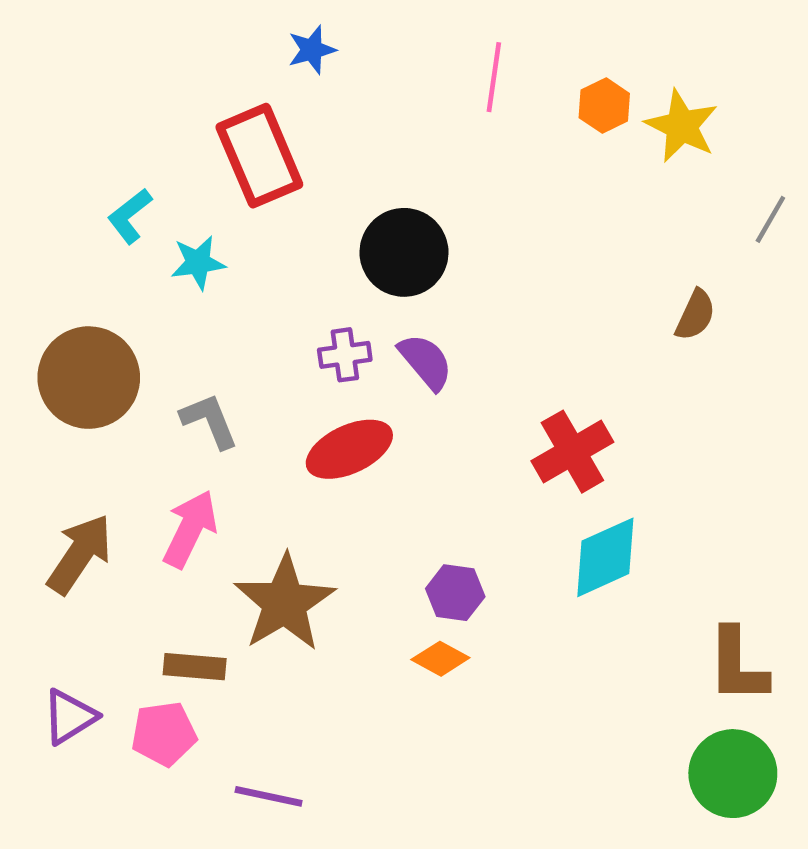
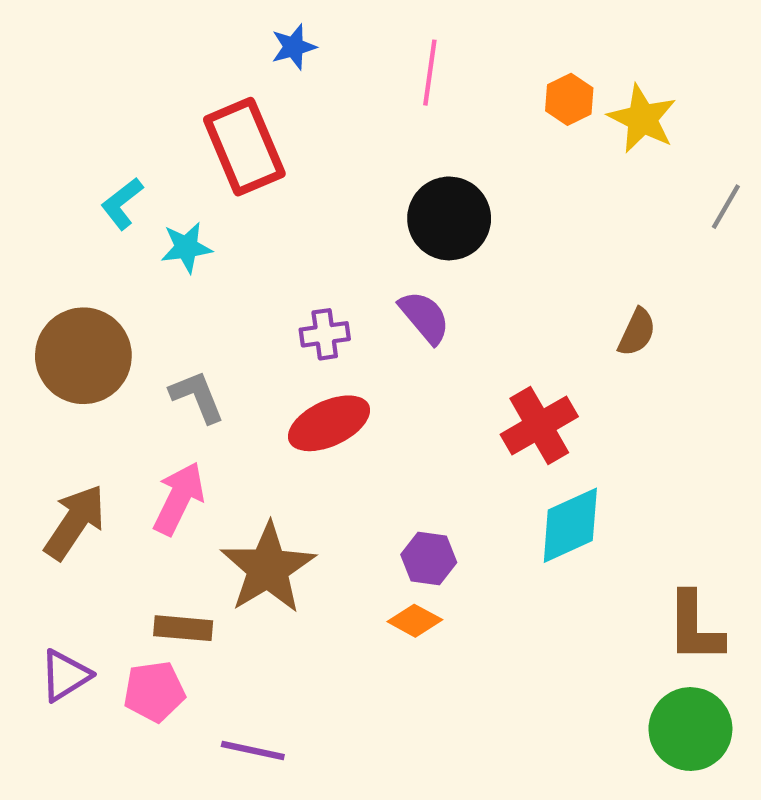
pink line: (494, 77) -> (430, 73), moved
black circle: (404, 252) -> (449, 218), moved
brown semicircle: (695, 315) -> (637, 332), moved
purple semicircle: (426, 362) -> (424, 317), moved

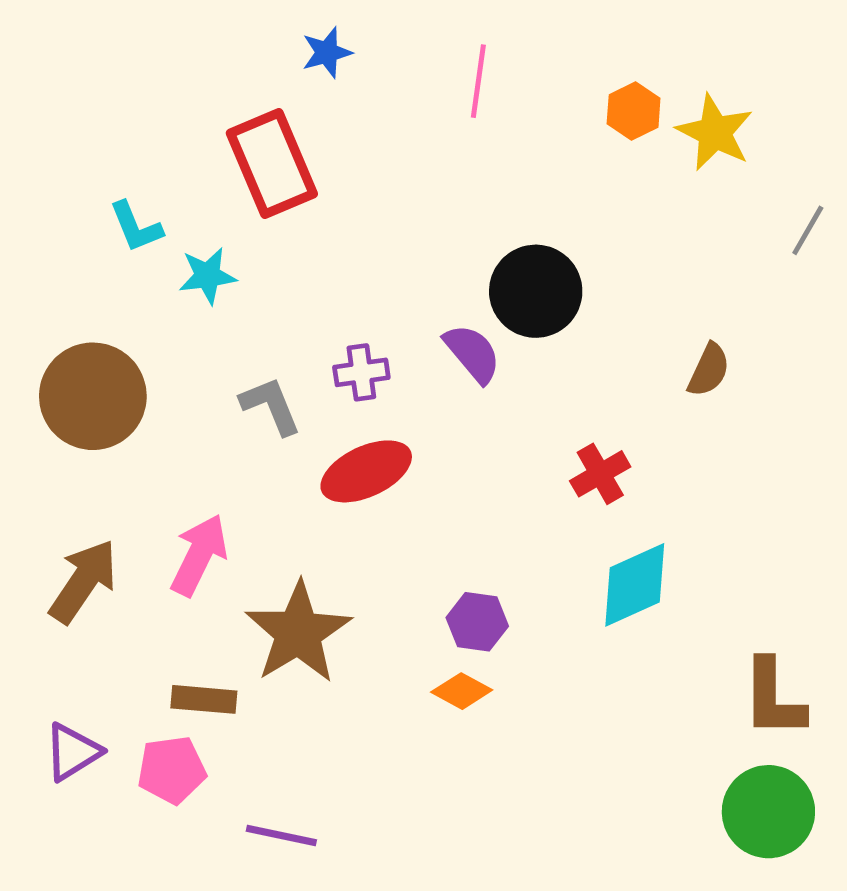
cyan L-shape: (122, 203) -> (136, 227), turned -74
black circle: (449, 218) -> (536, 291), moved
gray L-shape: (197, 397) -> (271, 406), moved
red cross: (539, 425) -> (600, 474), size x0.7

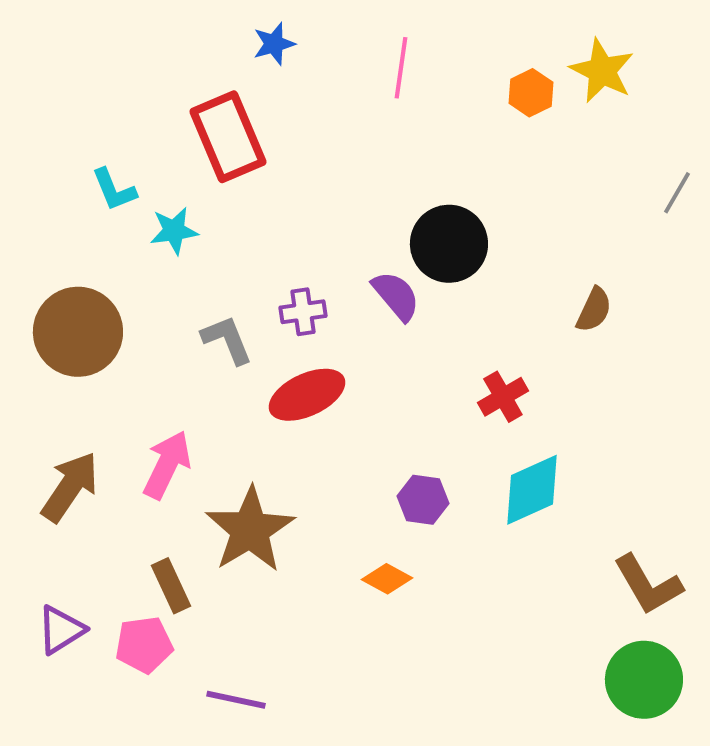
yellow star: (715, 132) -> (602, 71), moved
purple hexagon: (477, 622) -> (423, 500), moved
brown L-shape: (773, 698) -> (648, 585), turned -30
brown rectangle: (204, 699) -> (171, 586), turned 60

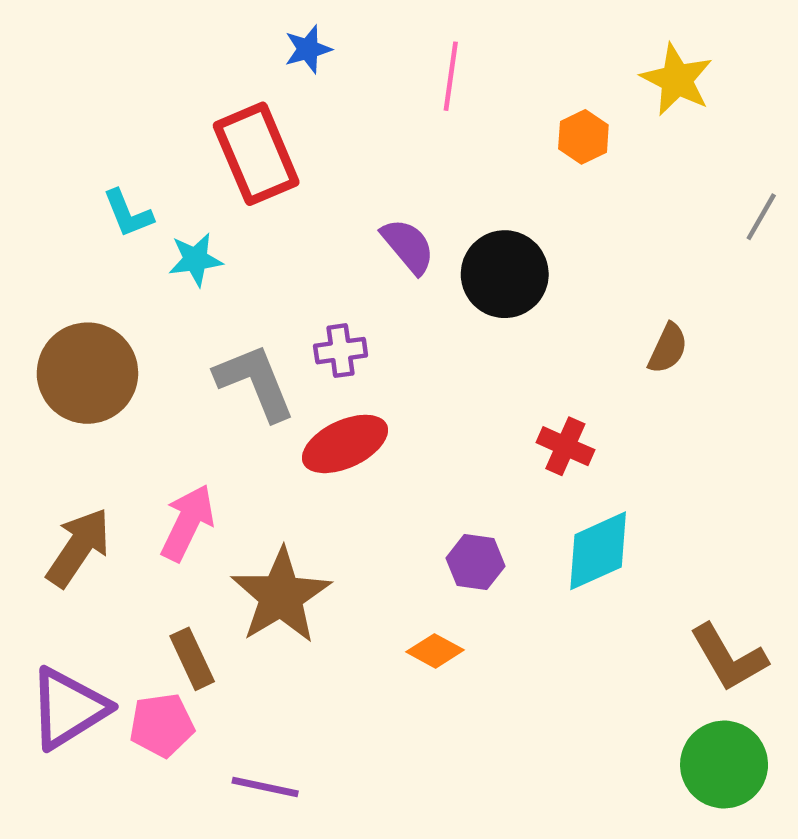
orange hexagon: (531, 93) -> (583, 137), moved
purple semicircle: (396, 296) -> (408, 246), moved
gray L-shape: (227, 340) -> (255, 382), size x1.4
red cross: (503, 397) -> (565, 446), turned -36
purple triangle: (61, 630) -> (68, 708), size x1.5

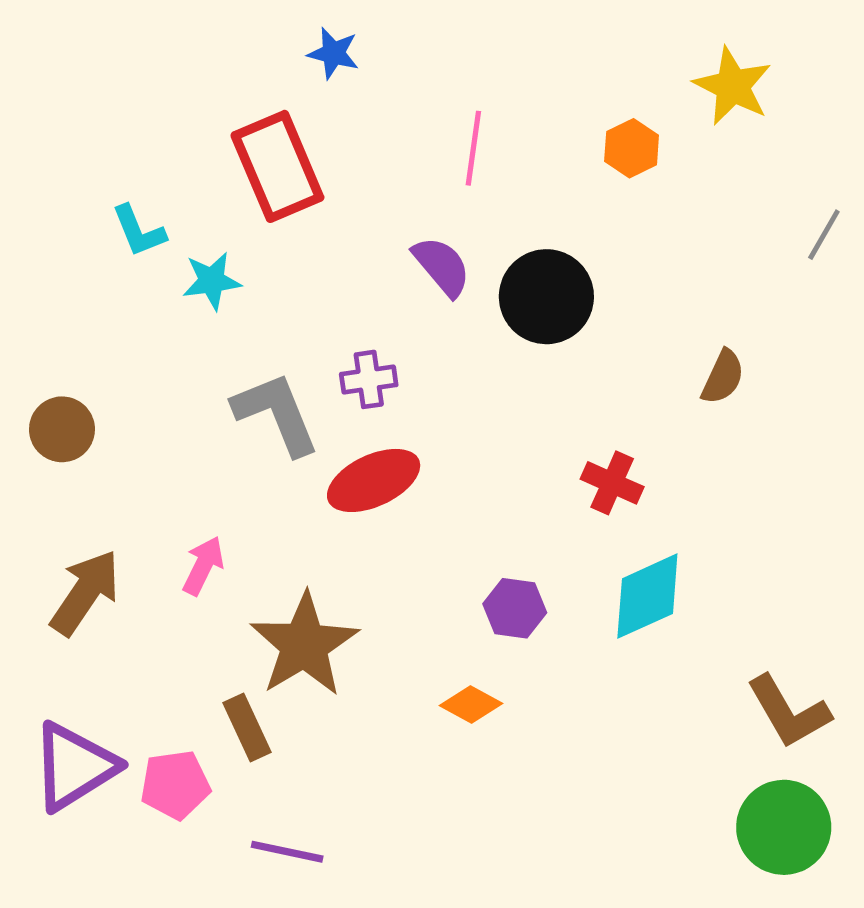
blue star: (308, 49) -> (333, 53), turned 30
pink line: (451, 76) -> (473, 148), moved
brown circle: (87, 373) -> (62, 429), moved, size x0.6
pink arrow: (188, 523) -> (203, 566), size x0.7
brown rectangle: (192, 659) -> (247, 728), moved

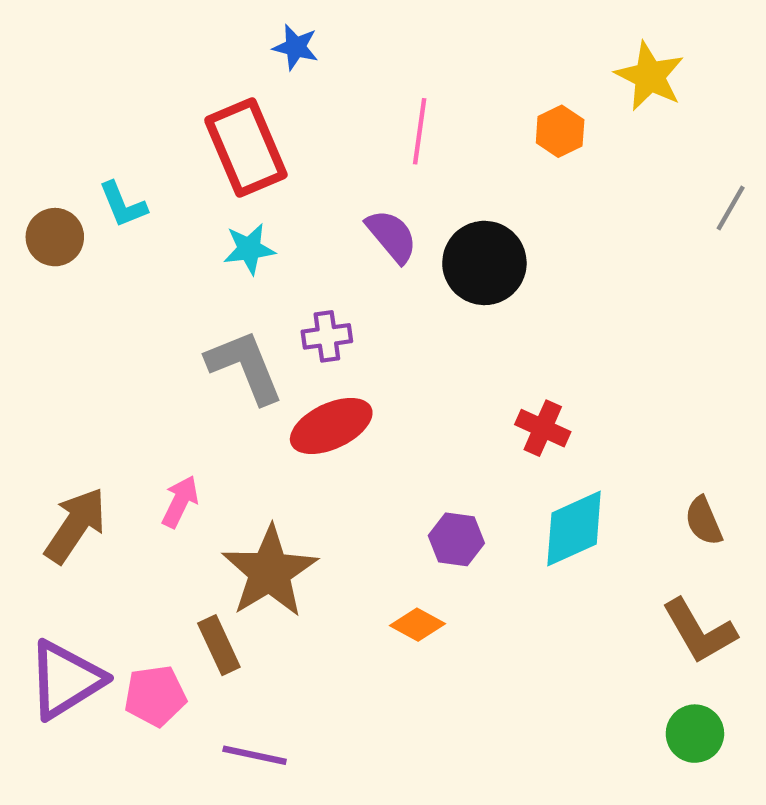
cyan star: (212, 281) -> (249, 249), moved
brown semicircle: (723, 377) -> (704, 521), moved, turned 132
brown circle: (62, 429) -> (55, 237), moved
green circle: (784, 827) -> (695, 734), size x0.7

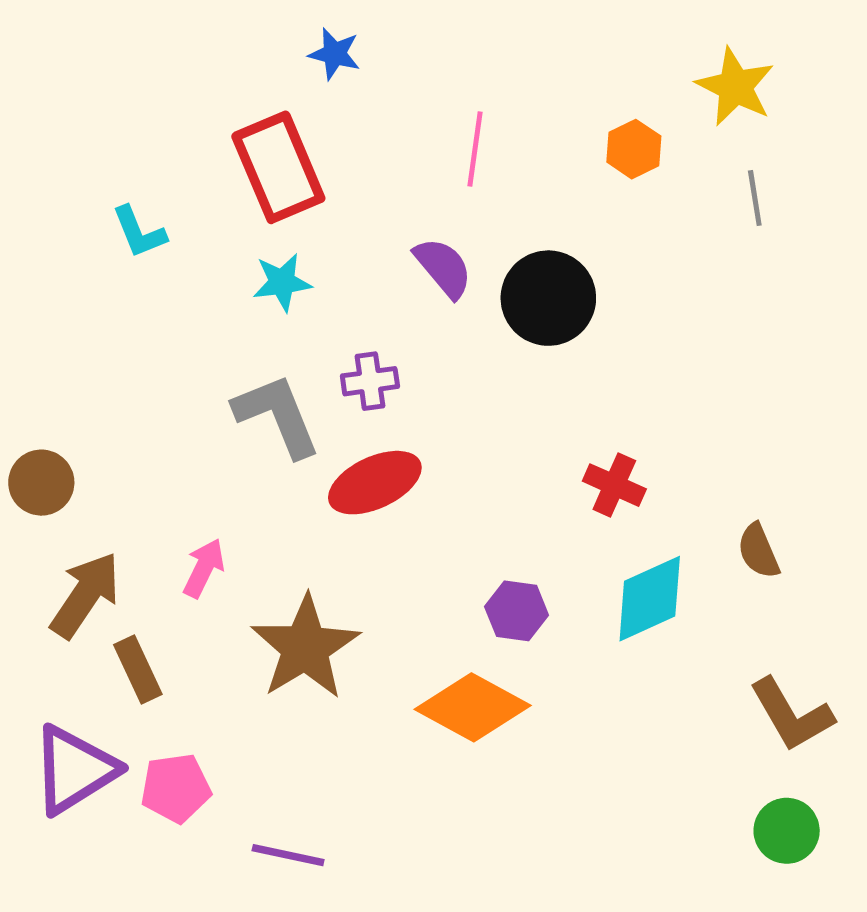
gray line: (731, 208) -> (755, 198), moved, turned -39
brown circle: (55, 237) -> (41, 483), moved
brown semicircle: (704, 521) -> (758, 551), moved
orange diamond: (418, 625) -> (473, 707), size x1.8
brown rectangle: (219, 645) -> (138, 669), moved

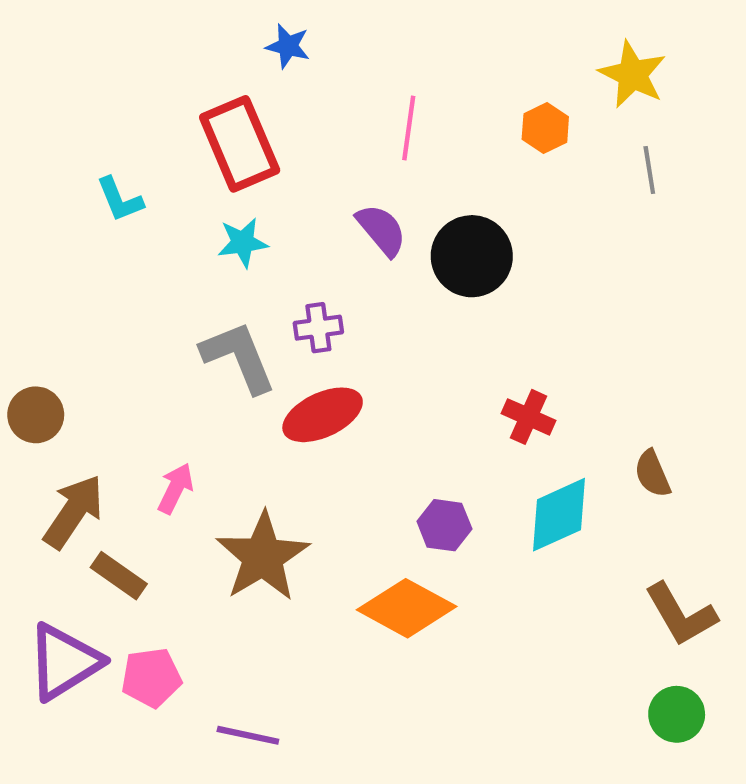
brown rectangle: (138, 669) -> (119, 576), turned -30

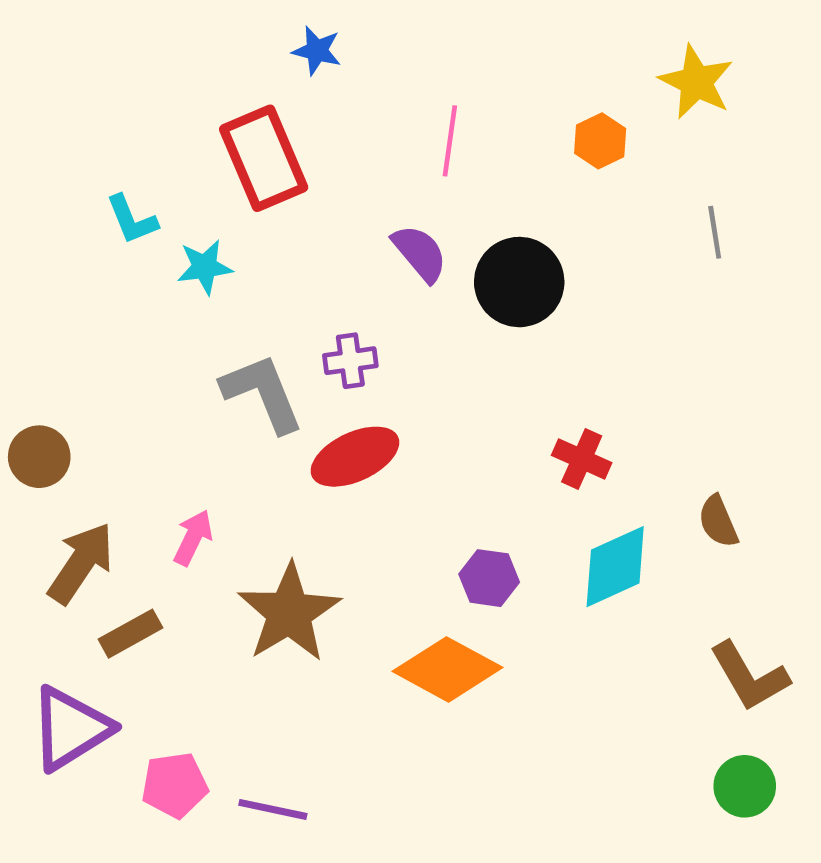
gray line: (649, 170) -> (715, 232), moved
cyan star: (243, 243) -> (205, 267), moved
brown rectangle: (119, 576) -> (131, 634), turned -64
pink pentagon: (151, 678) -> (175, 785), moved

